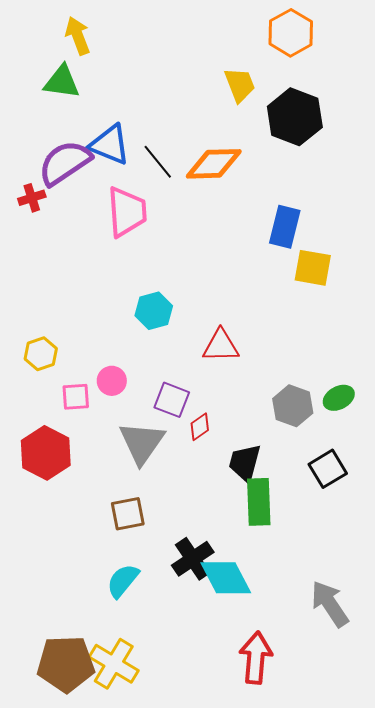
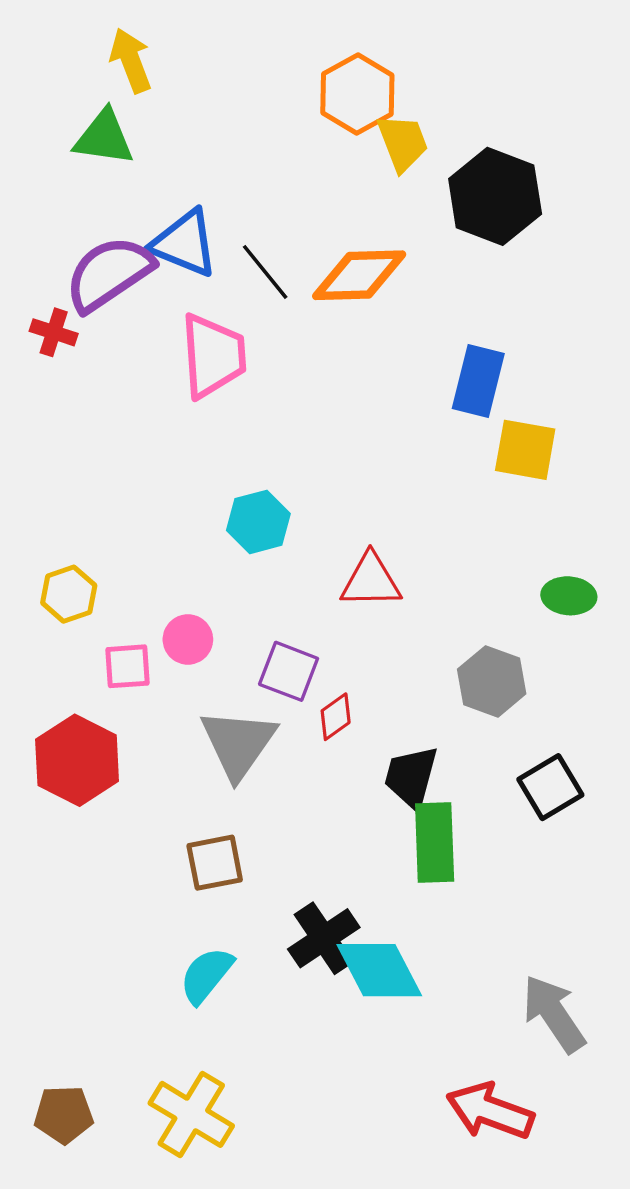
orange hexagon: (291, 33) -> (357, 94), moved
red cross: (32, 198) -> (54, 332), turned 36
green ellipse: (339, 398) -> (569, 596), moved, turned 32
red arrow: (256, 658) -> (490, 1111), moved, turned -75
brown pentagon: (66, 664) -> (64, 1114), moved, size x0.6

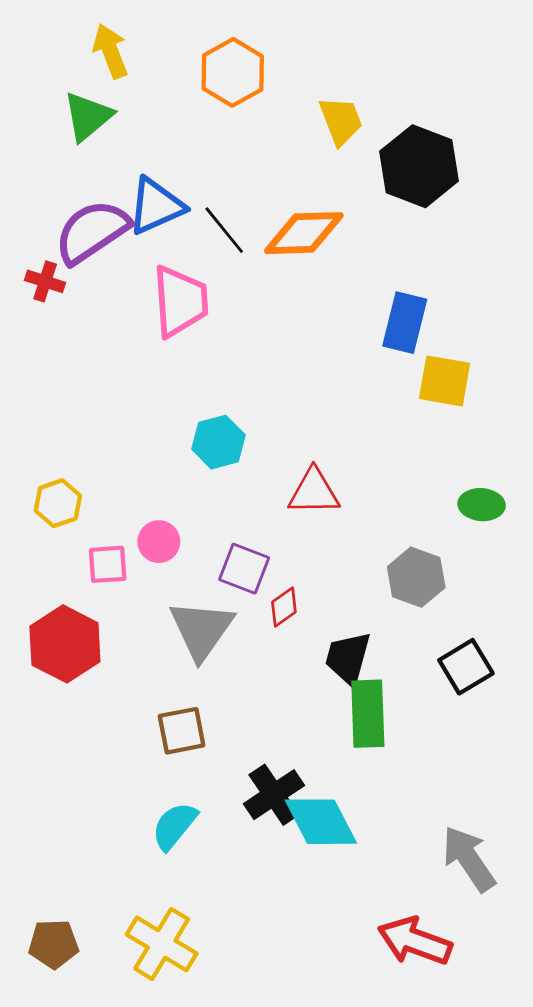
orange hexagon: (357, 94) -> (233, 72), moved
green triangle: (104, 138) -> (88, 116), turned -48
blue triangle: (185, 243) -> (156, 206), turned -46

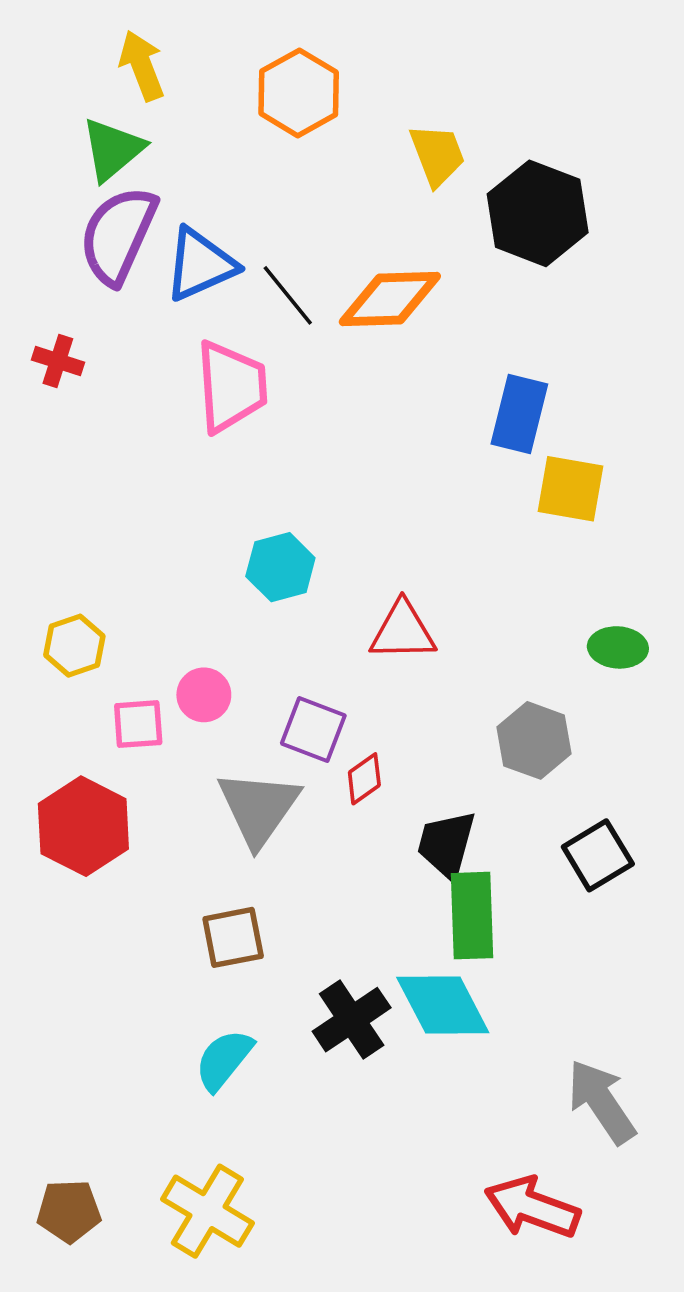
purple semicircle: (92, 232) -> (118, 235), moved, turned -32
cyan diamond: (321, 822) -> (443, 1005), moved

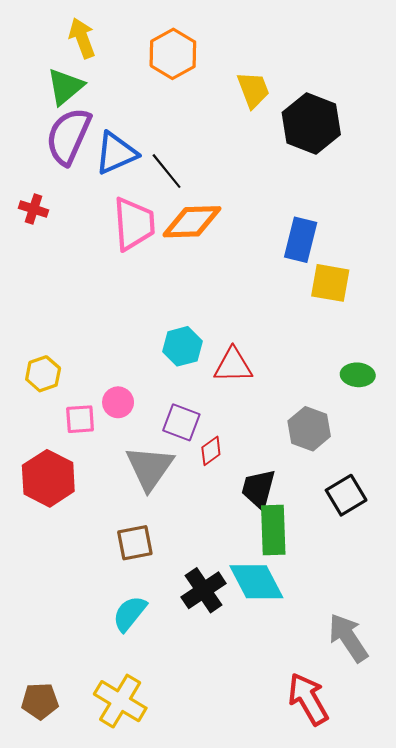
orange diamond: (390, 299) -> (192, 222), moved
cyan hexagon: (280, 567) -> (182, 346), moved
red arrow: (532, 1207) -> (308, 699), turned 40

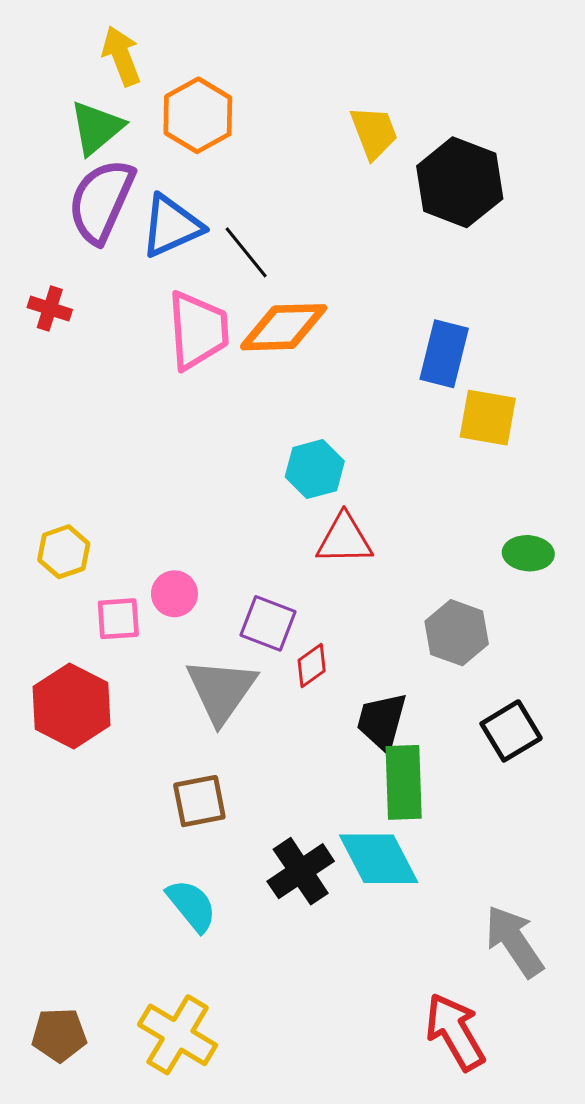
orange hexagon: (173, 54) -> (198, 115), moved
cyan hexagon: (182, 346) -> (315, 469), moved
cyan semicircle: (130, 613) -> (192, 905), turned 102

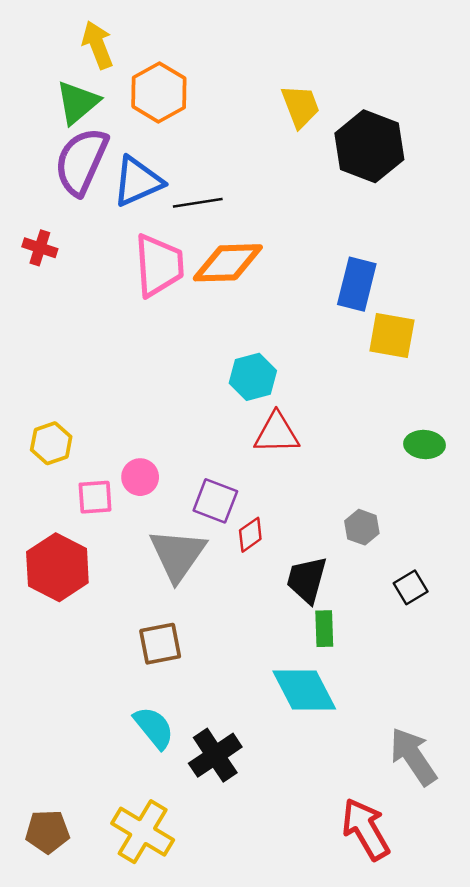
black line: (246, 252) -> (198, 203), turned -60
gray hexagon: (457, 633) -> (362, 527), moved, size x0.7
black square: (511, 731) -> (411, 587), size x0.7
green rectangle: (404, 782) -> (324, 629), size x0.6
black cross: (301, 871) -> (215, 755), moved

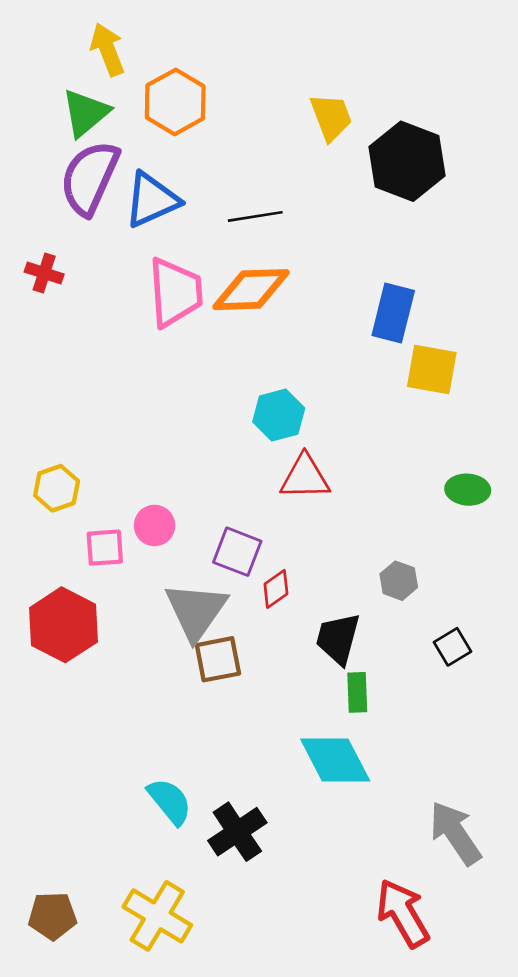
black line: (198, 203) -> (255, 216), moved
brown square: (160, 644) -> (218, 659), moved

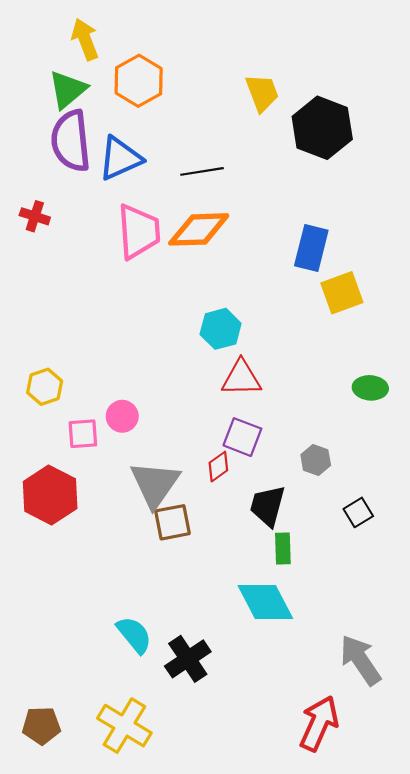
purple semicircle: (90, 178) -> (71, 141), turned -30
yellow square: (432, 370) -> (342, 293), turned -30
purple square: (237, 552) -> (242, 437), moved
red arrow: (403, 913) -> (319, 723), turned 54

